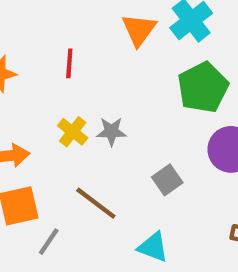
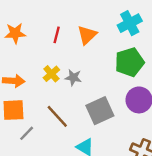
orange triangle: (139, 30) -> (87, 35), moved
gray square: (167, 180) -> (100, 111), size x1.6

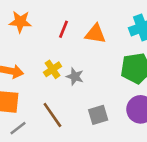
orange triangle: (87, 35) -> (95, 34), turned 45
gray square: (100, 111) -> (98, 115), size x0.7

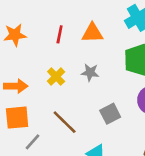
gray star: (75, 76) -> (90, 72), moved

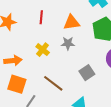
orange triangle: (92, 33) -> (71, 22), moved
orange square: (17, 118) -> (17, 84), turned 30

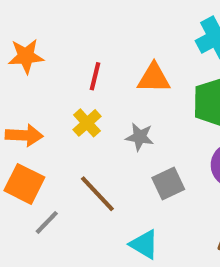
red line: (41, 17) -> (95, 76), moved
gray star: (68, 43) -> (140, 137), moved

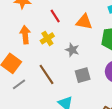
red line: (95, 76) -> (55, 16), turned -56
orange arrow: (24, 135) -> (25, 35), moved, turned -108

